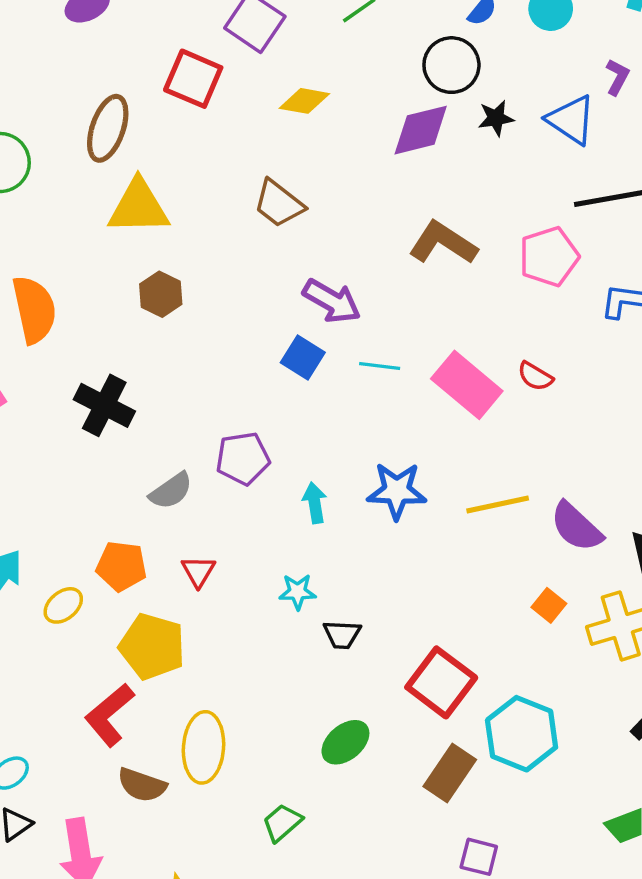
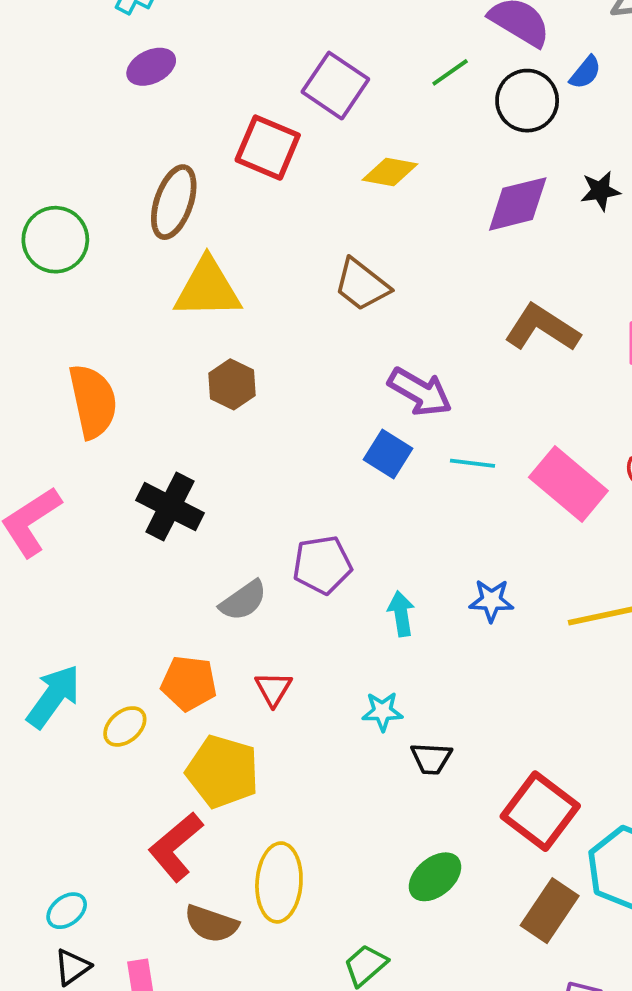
black circle: (451, 65) -> (527, 101), moved
blue star: (397, 491) -> (491, 601), size x0.7

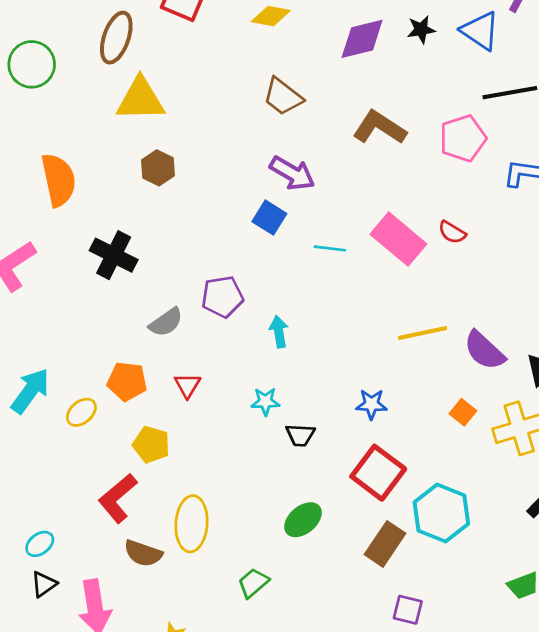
brown trapezoid: (362, 285) -> (283, 97), moved
cyan line: (473, 463) -> (330, 248), moved
blue star: (491, 601) -> (371, 404), moved
yellow pentagon: (223, 772) -> (151, 445), size x0.7

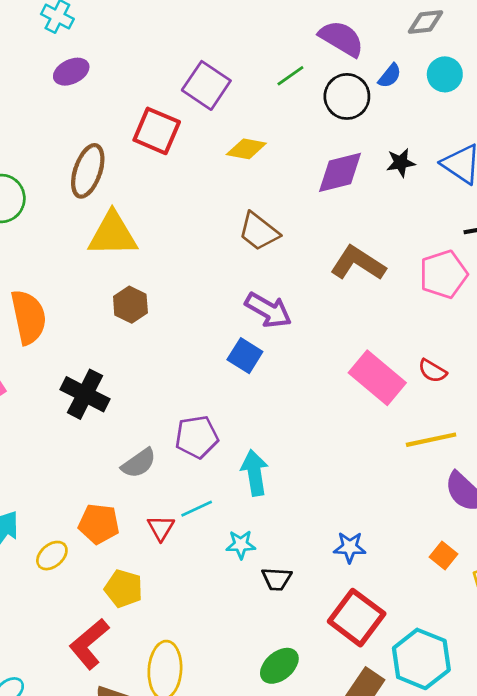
cyan line: (330, 248) -> (197, 509), moved, turned -32
cyan arrow: (279, 332) -> (255, 473), size x1.4
yellow line: (423, 333) -> (431, 440), moved

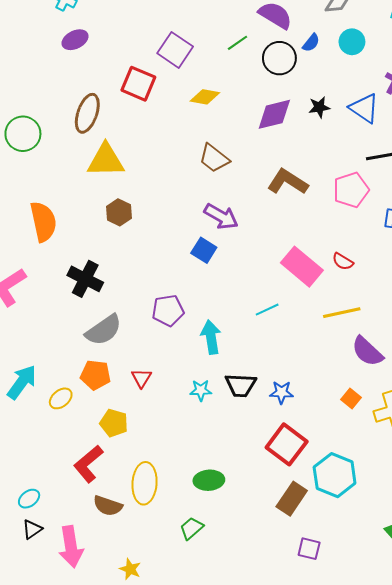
gray semicircle: (139, 463) -> (104, 330), moved, size x1.4
cyan line: (197, 509) -> (267, 310), moved
black trapezoid: (277, 579) -> (241, 385), moved, size x1.4
green ellipse: (279, 666) -> (209, 480), moved, turned 36

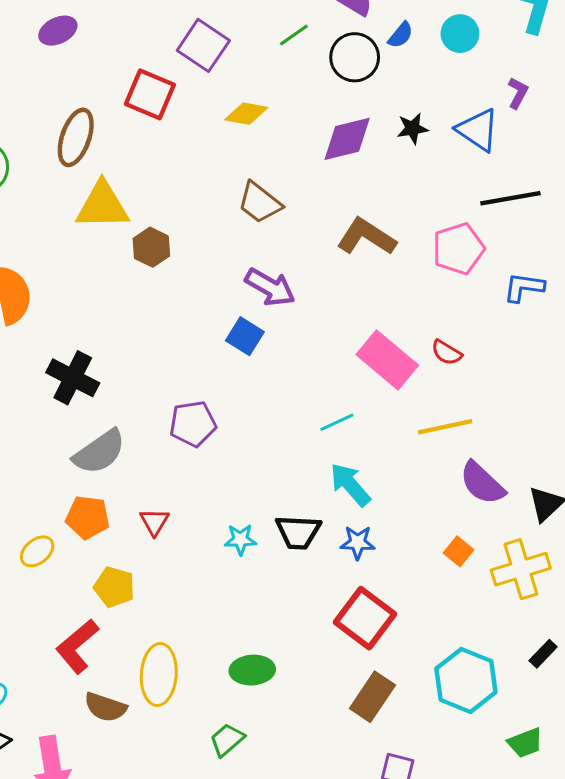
brown hexagon: (119, 212) -> (151, 247), moved
cyan arrow: (211, 337) -> (350, 485), moved, turned -32
cyan hexagon: (335, 475) -> (466, 680), moved

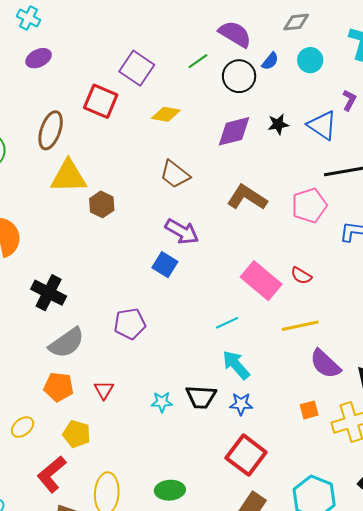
yellow ellipse: (37, 551) -> (23, 427), moved
orange square: (458, 551) -> (309, 410), turned 36

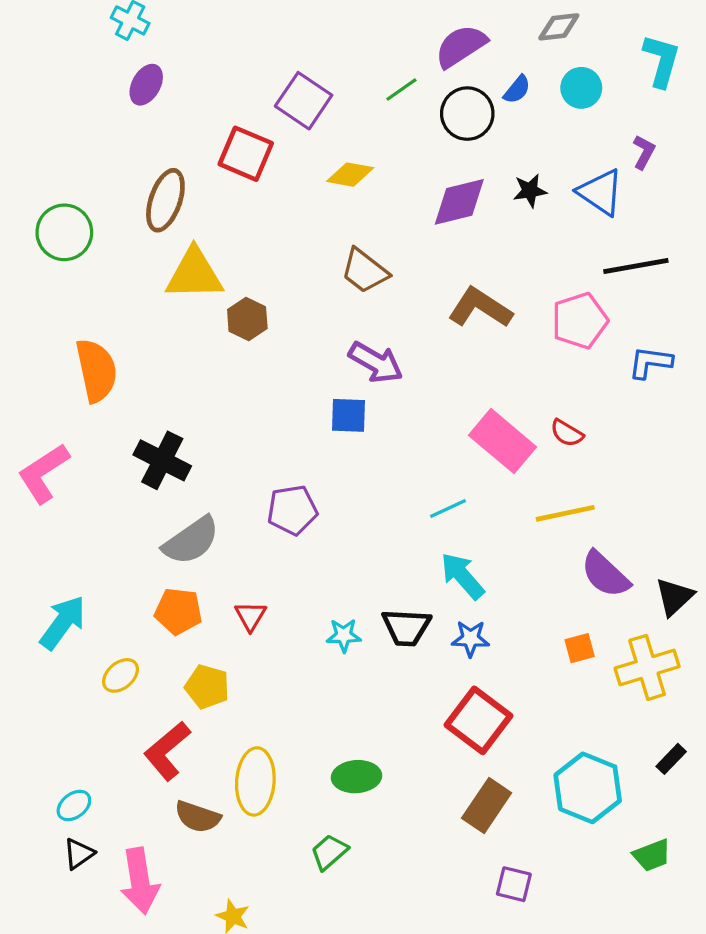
purple semicircle: (235, 34) -> (461, 46), turned -64
purple ellipse: (39, 58) -> (146, 85), turned -35
blue square: (165, 265) -> (348, 415), turned -30

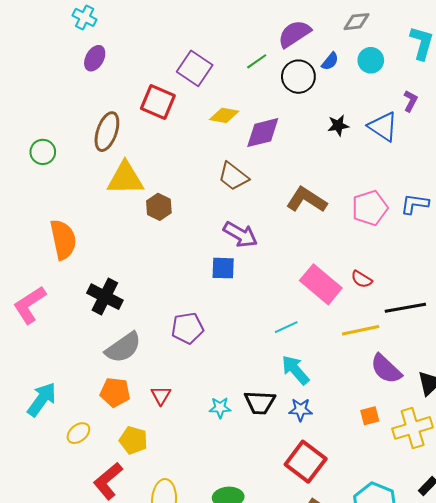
purple diamond: (459, 202) -> (263, 133), moved
green circle: (64, 232) -> (43, 152), size x0.7
black line: (636, 266) -> (405, 308), moved
blue L-shape: (650, 362) -> (415, 204), moved

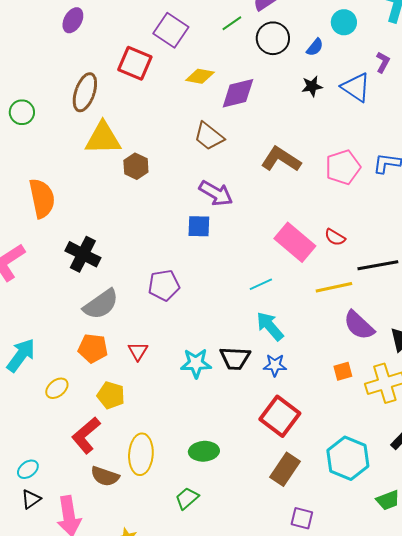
blue semicircle: (330, 61) -> (315, 47), moved
cyan star: (220, 408) -> (196, 363), size x1.4

